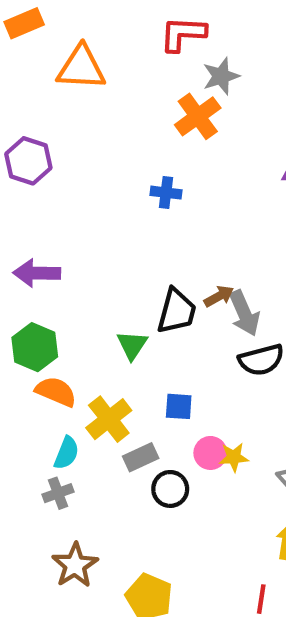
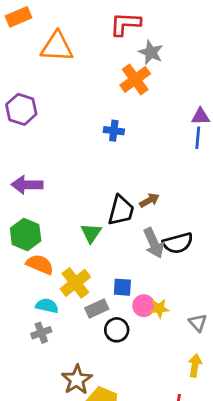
gray star: (221, 76) -> (151, 52), turned -30
gray arrow: (244, 313) -> (154, 243), moved
blue square: (179, 406) -> (122, 287), moved
cyan semicircle: (66, 453) -> (47, 306), turned -100
brown star: (75, 565) -> (77, 380), moved

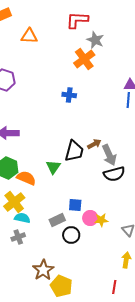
orange triangle: (57, 47) -> (29, 36), size x0.7
gray arrow: (154, 243) -> (109, 155), moved
orange semicircle: (40, 264) -> (26, 178), moved
yellow cross: (75, 283) -> (14, 202), moved

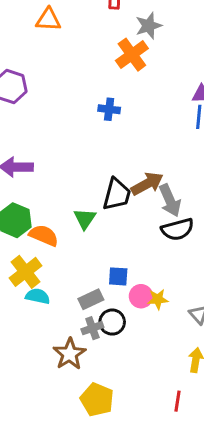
gray star: (95, 40) -> (149, 26), turned 30
brown arrow: (94, 144) -> (147, 184), size x1.5
gray cross: (18, 237) -> (92, 328), moved
brown star: (43, 270) -> (70, 354), moved

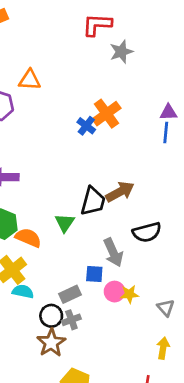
orange triangle: (48, 20) -> (30, 80), moved
orange cross: (132, 55) -> (106, 114), moved
blue cross: (109, 109) -> (86, 126), turned 30
gray arrow: (170, 200) -> (113, 252), moved
black circle: (112, 322) -> (51, 316), moved

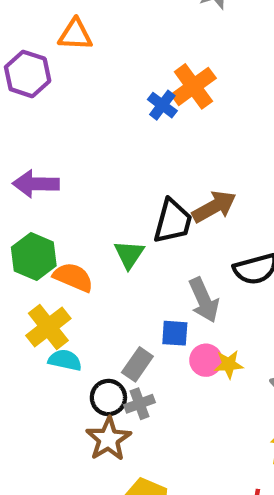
gray rectangle: (70, 294) -> (137, 364), turned -30

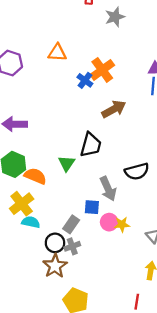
orange triangle: (75, 35) -> (57, 53), moved
brown arrow: (214, 207) -> (114, 109), moved

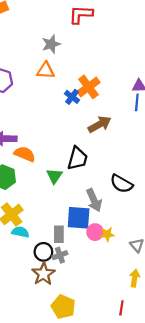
gray star: (115, 17) -> (51, 44), moved
black semicircle: (137, 171) -> (121, 184), turned 45
orange semicircle: (35, 176) -> (25, 154), moved
blue square: (92, 207) -> (79, 218), size x1.6
gray rectangle: (71, 224) -> (59, 234), turned -35

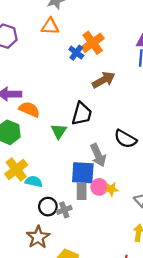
cyan semicircle: (20, 232) -> (34, 181), moved
gray rectangle: (59, 234) -> (82, 191), moved
brown star: (43, 274) -> (38, 237), moved

